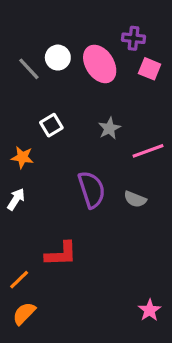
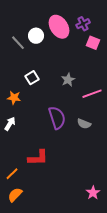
purple cross: (133, 38) -> (83, 24), turned -32
pink ellipse: (100, 64) -> (59, 27), moved

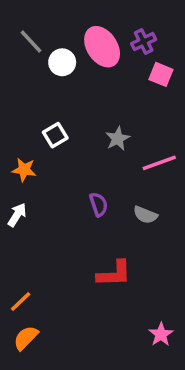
gray line: (18, 43) -> (31, 41), moved
purple semicircle: (57, 118) -> (99, 204), size x0.6
red L-shape: (38, 158) -> (114, 274), moved

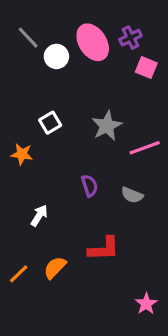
gray star: (118, 139) -> (107, 126), size x1.4
white arrow: (17, 215) -> (39, 216), moved
orange semicircle: (26, 338) -> (55, 268), moved

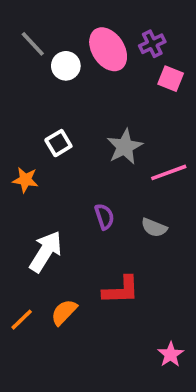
white arrow: (39, 216) -> (46, 252), size x1.6

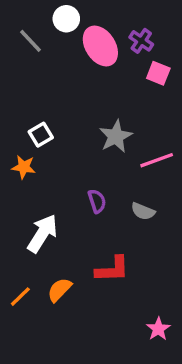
purple cross: (152, 44) -> (141, 41), turned -30
white circle: (66, 66) -> (66, 19), moved
white square: (58, 143) -> (41, 135), moved

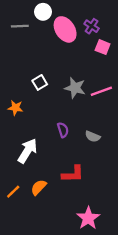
gray line: (30, 41) -> (20, 26), turned -49
white square: (41, 135) -> (40, 82), moved
gray star: (116, 136) -> (75, 88), turned -30
pink line: (157, 160) -> (101, 91), moved
pink star: (158, 329) -> (88, 218), moved, size x1.5

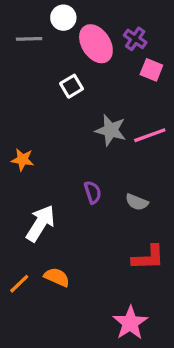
white square: (40, 82) -> (71, 86), moved
red L-shape: (73, 174) -> (148, 258), moved
orange semicircle: (39, 187) -> (57, 277), turned 70

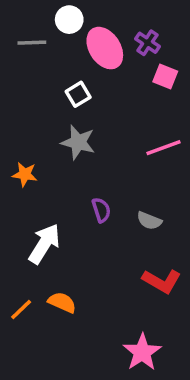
gray star: (111, 130) -> (78, 142), moved
red L-shape: (148, 258) -> (162, 281), turned 32

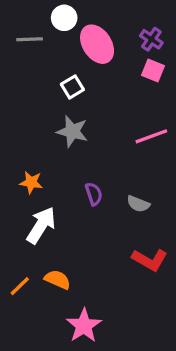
purple cross: (147, 43) -> (151, 39), moved
orange star: (25, 174) -> (31, 182), moved
pink star: (142, 352) -> (84, 326), moved

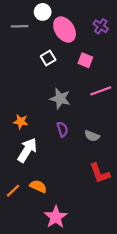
pink square: (153, 70) -> (85, 60), moved
gray star: (72, 131) -> (60, 99), moved
red L-shape: (150, 260) -> (100, 173), turned 40

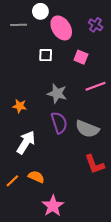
white square: (48, 58) -> (46, 55), turned 32
orange star: (21, 122) -> (20, 106), moved
purple semicircle: (62, 129) -> (59, 123), size x1.5
gray semicircle: (92, 136) -> (87, 129), size x1.6

